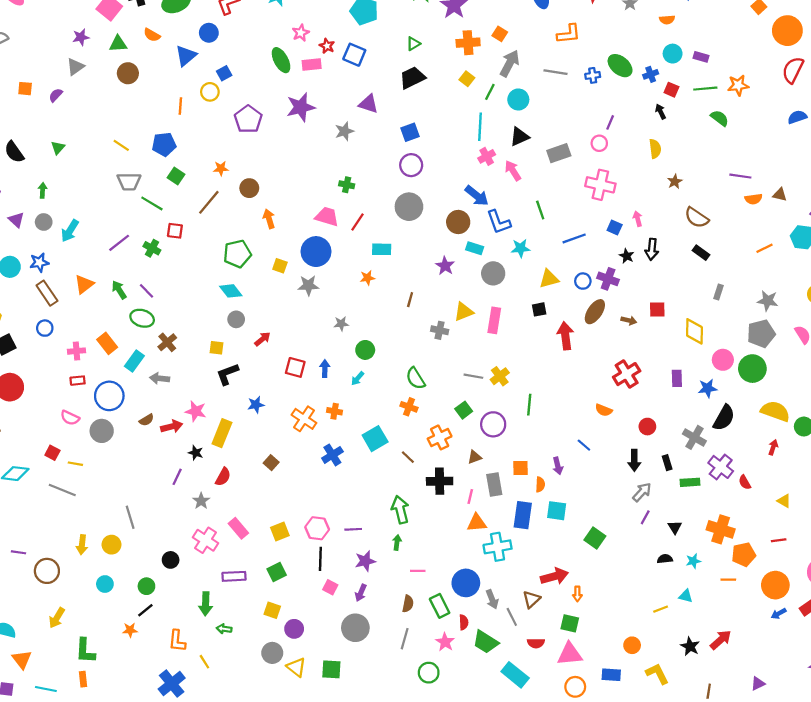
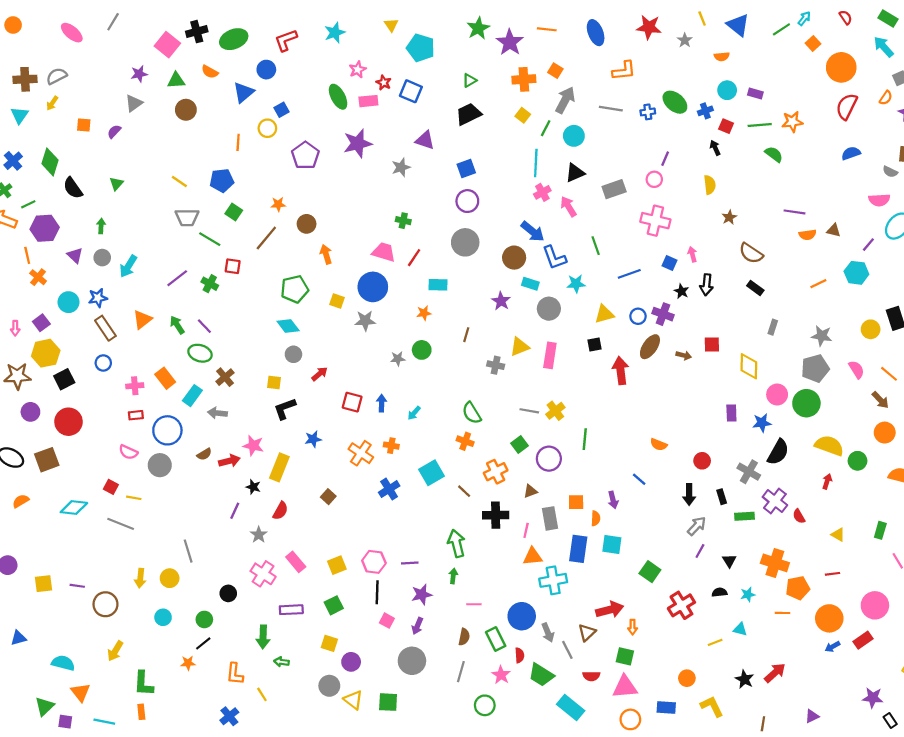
green circle: (365, 350) -> (422, 350), moved
red cross: (627, 374) -> (681, 605), moved
blue cross: (172, 684) -> (229, 716), size x0.7

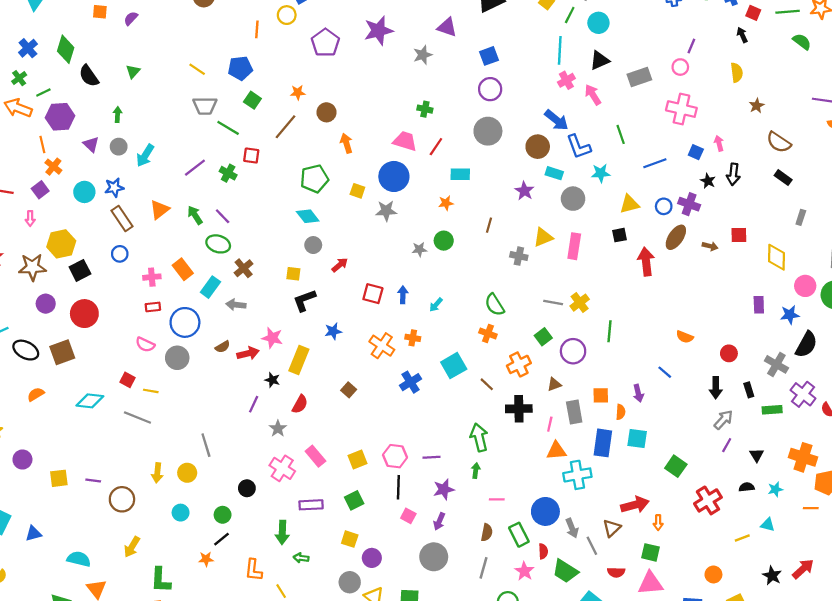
purple square: (41, 323) -> (40, 190), moved

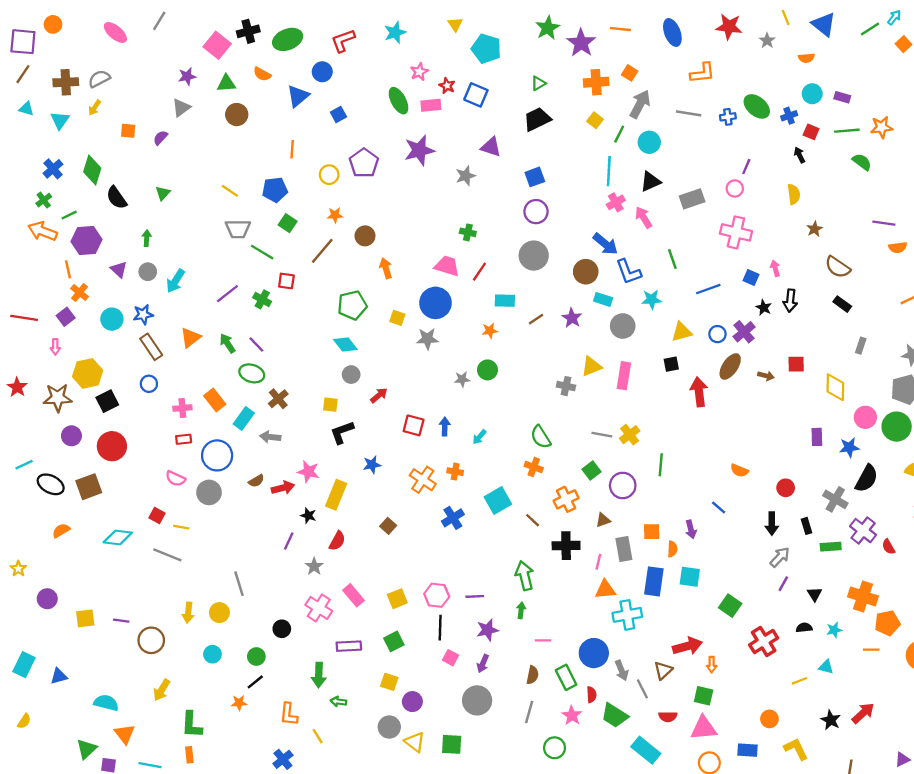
yellow circle: (287, 15) -> (329, 175), moved
purple cross: (689, 204) -> (744, 332), turned 30
brown line: (489, 225) -> (536, 319), moved, turned 40

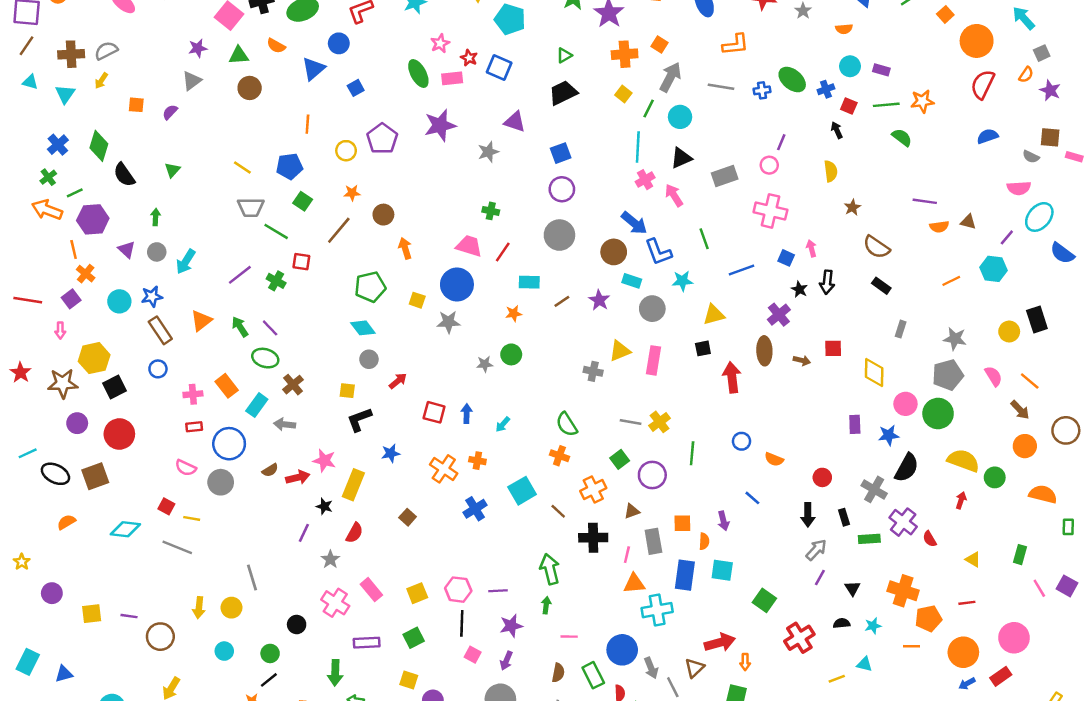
blue circle: (717, 334) -> (742, 441), moved
brown ellipse: (730, 366) -> (764, 351), turned -36

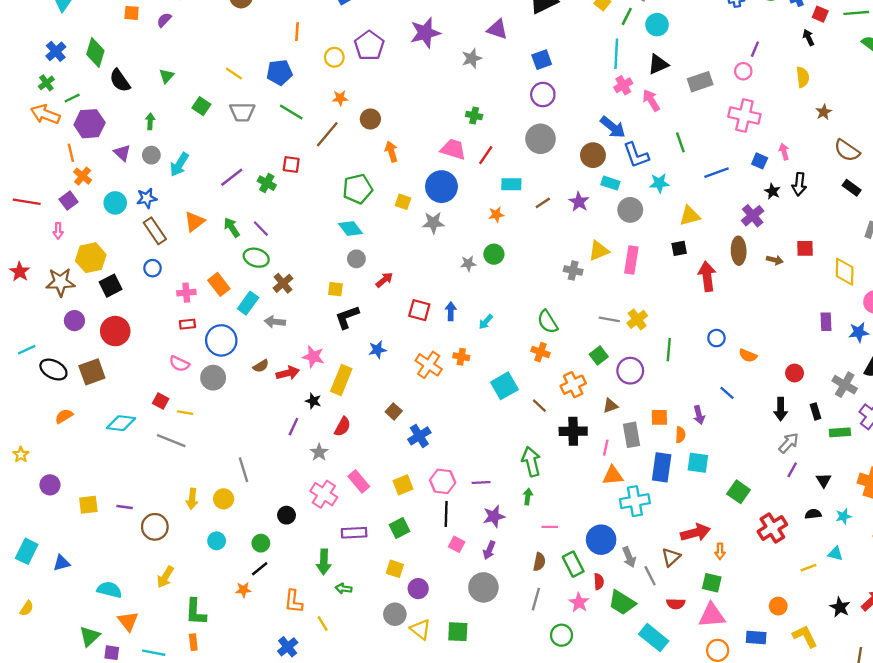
green square: (303, 201) -> (201, 106), moved
green line: (276, 231) -> (291, 112), moved
blue cross: (475, 509) -> (419, 436), moved

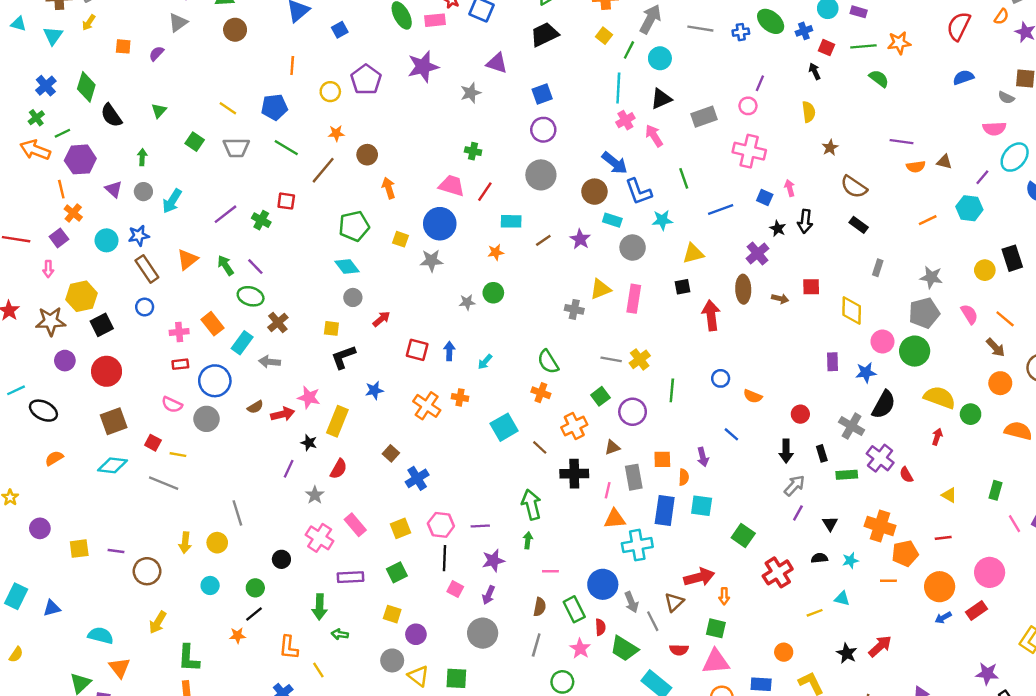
brown square: (92, 372) -> (114, 421), moved

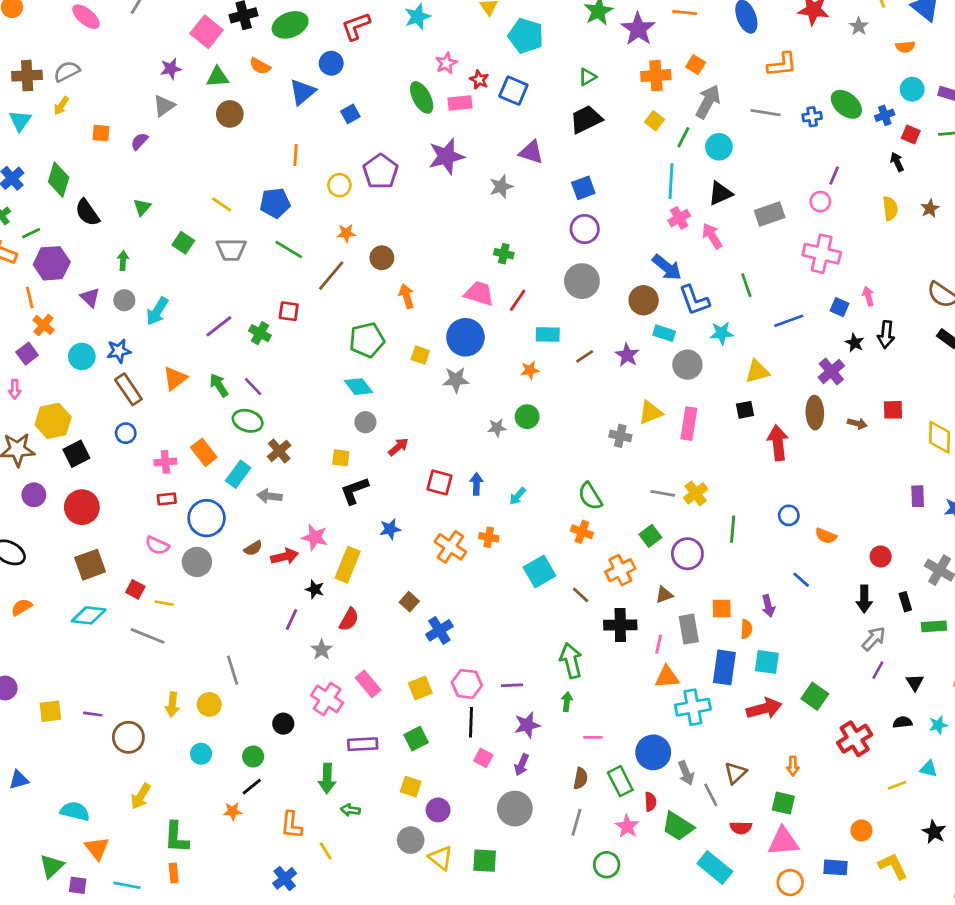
brown star: (830, 148) -> (930, 208), moved
red arrow: (699, 577) -> (764, 709), moved

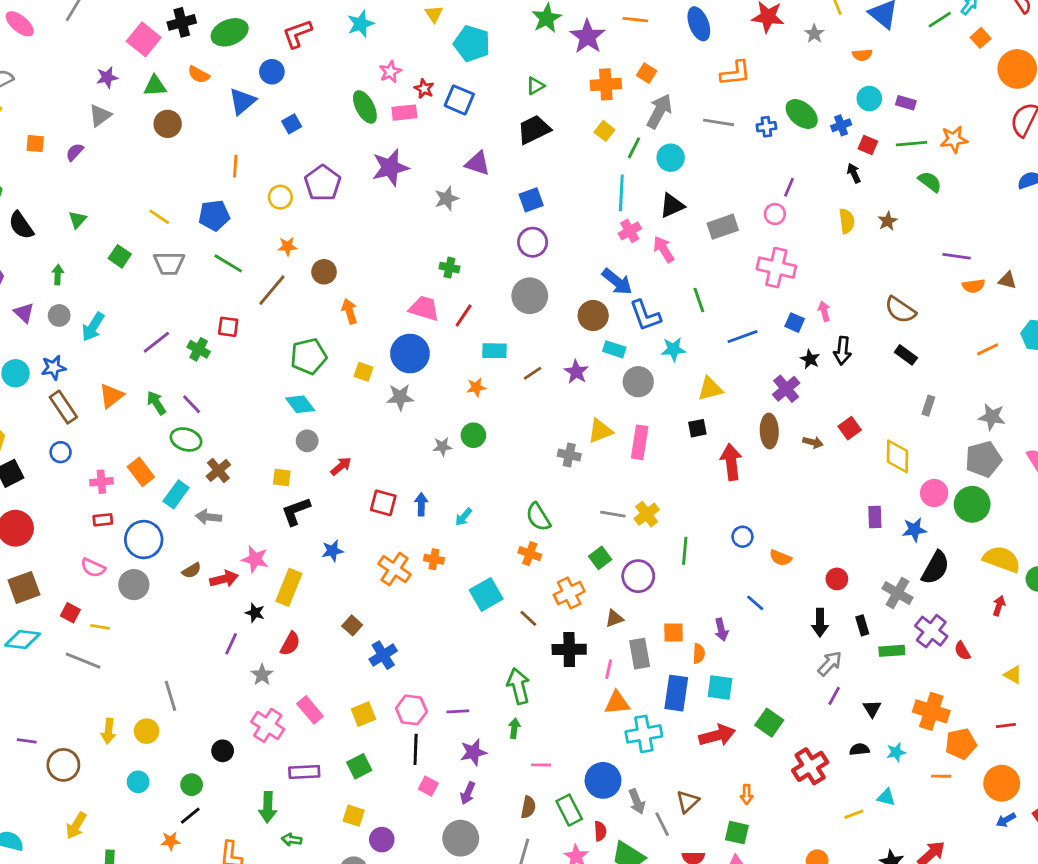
red square: (893, 410) -> (850, 428), turned -35

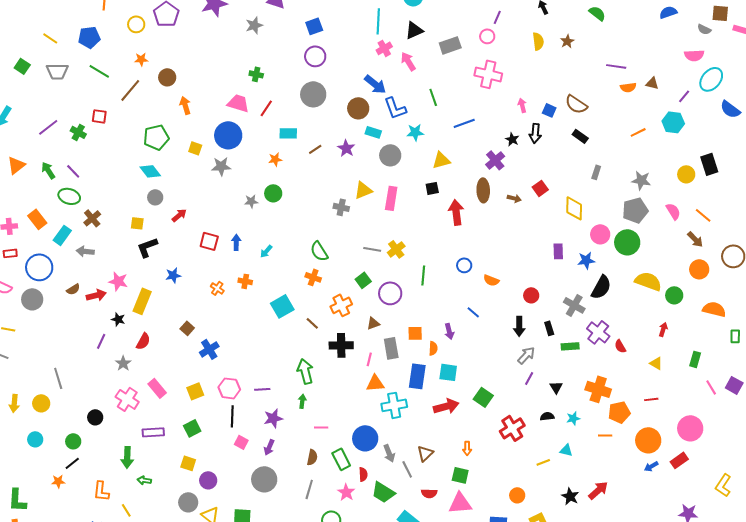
blue square: (795, 323) -> (549, 110), moved
orange cross: (394, 569) -> (217, 288), size x0.6
red arrow: (999, 606) -> (663, 329), moved

